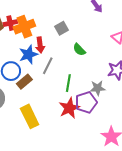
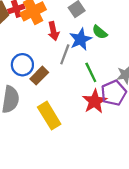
blue star: (28, 54) -> (81, 39), moved
green line: (68, 83) -> (91, 72), turned -30

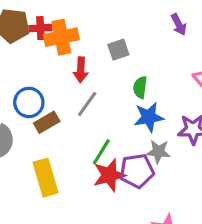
green semicircle: (100, 32) -> (140, 87), turned 42
blue star: (81, 39) -> (149, 117), moved
green line: (91, 72) -> (101, 152), moved, turned 42

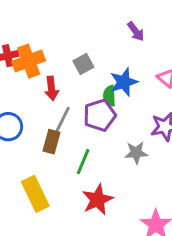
blue star: (149, 117) -> (124, 82), moved
brown rectangle: (47, 122) -> (52, 142), moved, turned -35
purple pentagon: (137, 171) -> (100, 115), moved
red star: (109, 175) -> (98, 200), moved

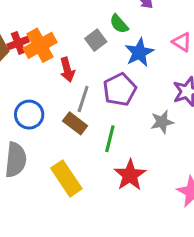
green semicircle: (109, 96) -> (119, 24), moved, turned -30
brown rectangle: (52, 142) -> (75, 123), turned -60

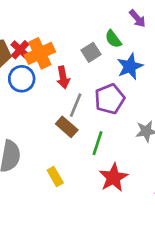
red cross: (18, 43) -> (20, 50), turned -30
blue circle: (29, 115) -> (22, 79), moved
yellow rectangle: (66, 178) -> (55, 177), size x0.6

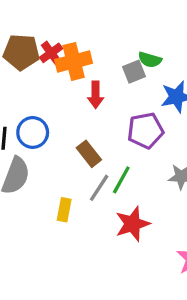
green semicircle: (113, 39) -> (150, 60), moved, turned -48
blue circle: (22, 79) -> (33, 132), moved
gray line: (76, 105) -> (99, 188), moved
yellow rectangle: (55, 177) -> (64, 210), turned 30

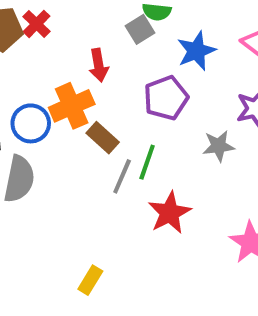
orange cross: (74, 61) -> (72, 106), moved
yellow rectangle: (64, 210) -> (90, 280), moved, turned 30

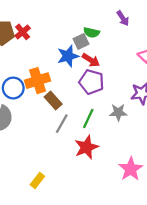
blue star: (196, 51) -> (68, 56), moved
red arrow: (99, 65) -> (91, 60), moved, turned -54
purple pentagon: (166, 98) -> (91, 82), turned 30
green line: (147, 162) -> (88, 119), moved

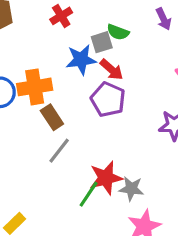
red cross: (23, 32) -> (61, 16), moved
gray star: (118, 112) -> (131, 189), moved
green line: (88, 119) -> (89, 194), moved
red star: (86, 147) -> (106, 178), moved

